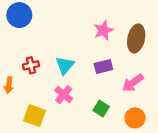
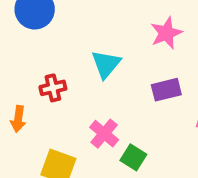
cyan triangle: (65, 65) -> (106, 64), moved
green square: (101, 109) -> (133, 157), moved

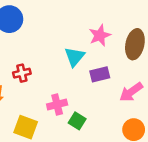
cyan triangle: (106, 64) -> (75, 57), moved
pink cross: (104, 134) -> (57, 105), turned 36

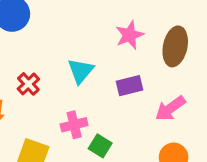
cyan triangle: (75, 57) -> (81, 71), moved
red cross: (22, 73) -> (28, 84), turned -30

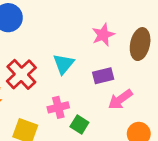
red cross: (28, 84) -> (21, 74), size x1.6
pink arrow: (170, 108) -> (120, 99), moved

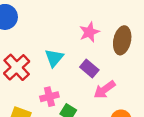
purple rectangle: (103, 76) -> (89, 69), turned 54

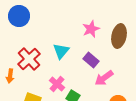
pink cross: (49, 97) -> (57, 84), turned -35

